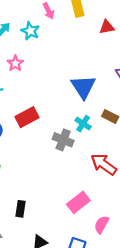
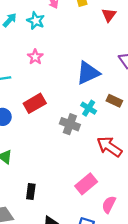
red triangle: (107, 27) -> (109, 15), turned -42
pink star: (15, 63) -> (35, 57), moved
blue triangle: (83, 87) -> (88, 73), turned 40

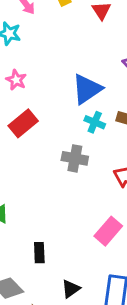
red rectangle: (35, 103) -> (23, 123), moved
cyan cross: (89, 108) -> (95, 122), moved

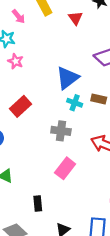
pink star: (16, 80) -> (16, 61), moved
pink rectangle: (108, 231) -> (65, 168), moved

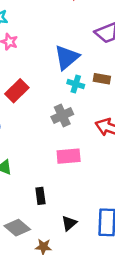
gray cross: (61, 131) -> (62, 115), turned -30
pink rectangle: (65, 168) -> (69, 156), turned 50

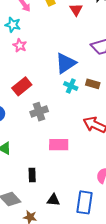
gray cross: (62, 115) -> (39, 112), moved
black triangle: (69, 223) -> (53, 200), turned 40

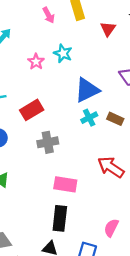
cyan star: (13, 25) -> (63, 53), moved
cyan cross: (71, 86) -> (89, 118), turned 32
black rectangle: (32, 175) -> (60, 218), moved, size x1.5

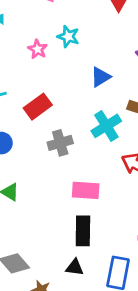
blue triangle: (87, 90) -> (101, 77), size x0.7
cyan cross: (89, 118) -> (106, 126), moved, size x1.5

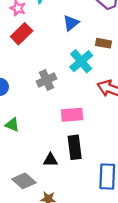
red rectangle: (38, 107) -> (22, 34), moved
black triangle: (75, 267) -> (50, 160), moved

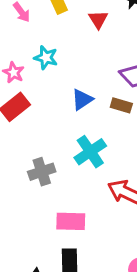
brown rectangle: (103, 43) -> (121, 105), moved

